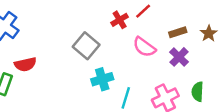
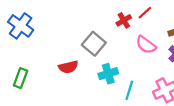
red semicircle: (25, 64) -> (68, 67), moved

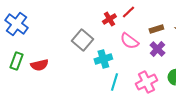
red semicircle: (68, 67) -> (39, 65), moved
cyan cross: (108, 74) -> (103, 59), moved
green rectangle: (21, 78) -> (16, 61), moved

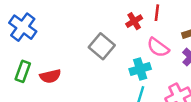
red line: (128, 12) -> (157, 13), turned -40
cyan cross: (103, 59) -> (140, 69), moved

